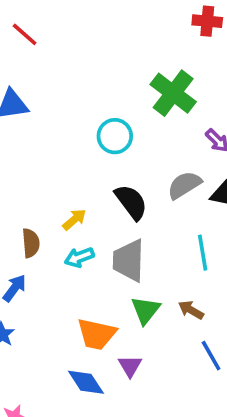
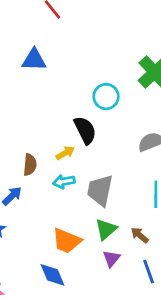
black semicircle: (131, 202) -> (85, 130), moved
purple triangle: (130, 366) -> (112, 259), moved

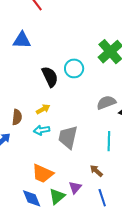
black semicircle: (85, 130) -> (50, 77), moved
green triangle: (106, 229) -> (57, 196), moved

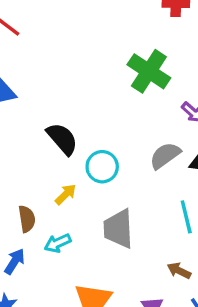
cyan circle: (74, 68) -> (102, 167), moved
cyan arrow: (42, 130) -> (58, 243), moved

